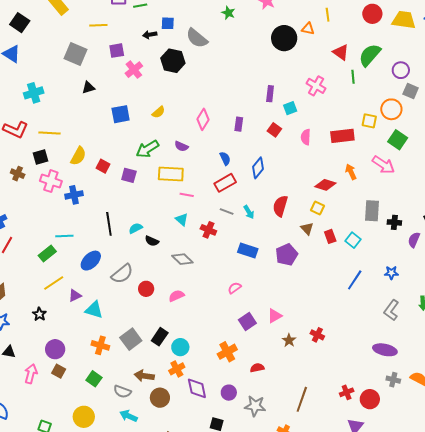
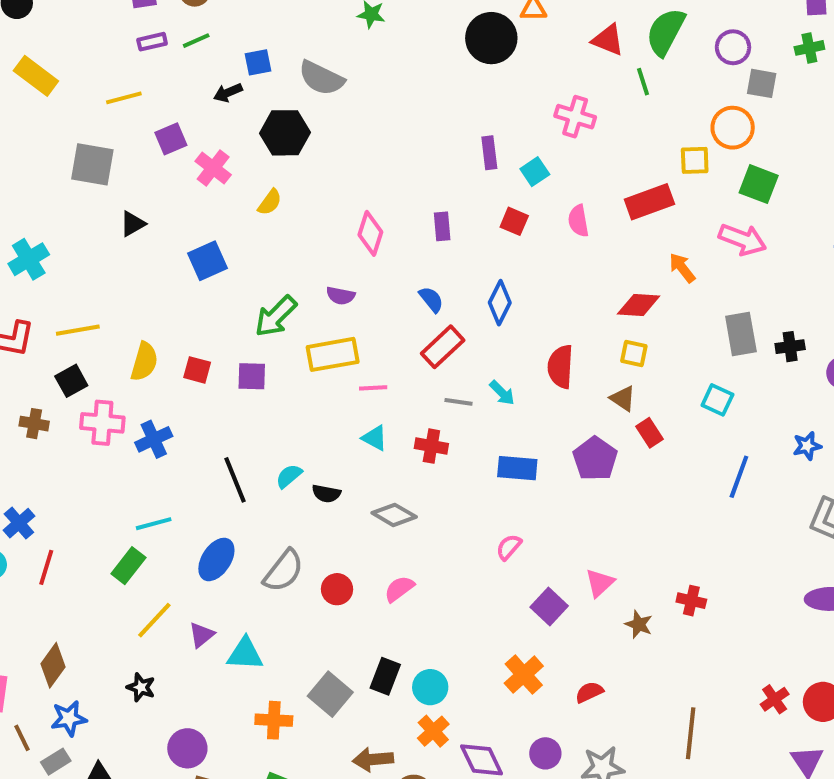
yellow semicircle: (158, 112) -> (270, 202), moved
red rectangle: (330, 236) -> (649, 433), moved

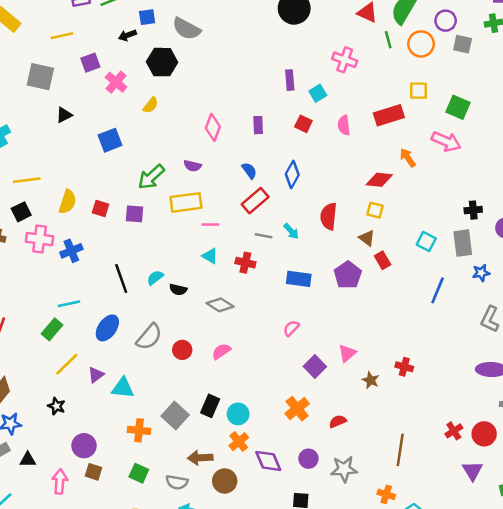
orange circle: (733, 128) -> (421, 44), moved
gray rectangle: (741, 334) -> (463, 243), moved

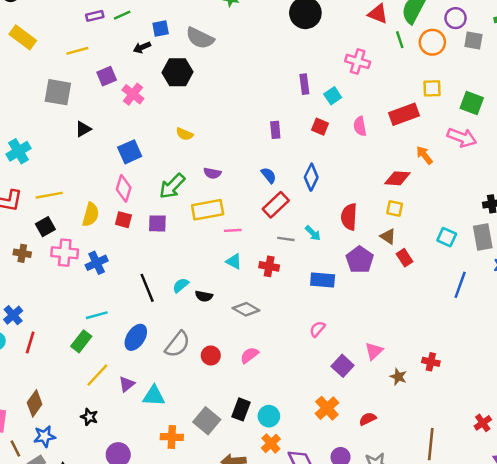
yellow semicircle: (151, 105) -> (185, 134), moved, turned 77
pink diamond: (213, 127) -> (124, 188), moved
purple pentagon: (348, 275) -> (360, 260), moved

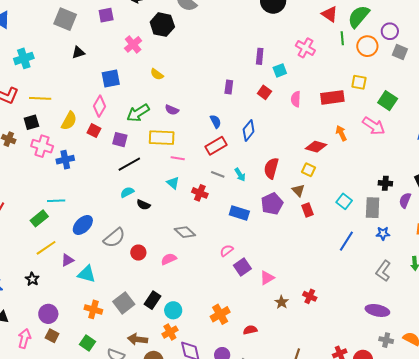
pink cross: (133, 94) -> (133, 44), moved
black line: (147, 288) -> (129, 164), moved, turned 70
gray diamond: (246, 309) -> (185, 232), moved
purple square: (343, 366) -> (242, 267), moved

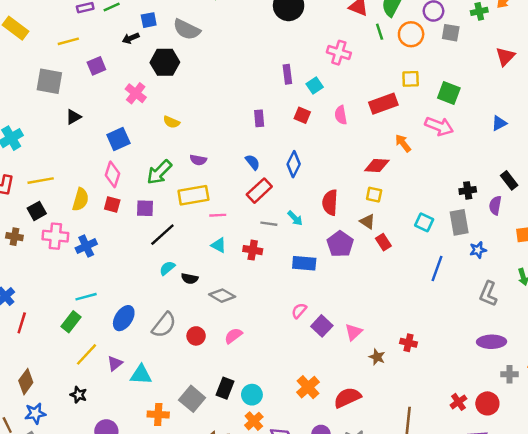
gray diamond: (185, 232) -> (222, 296), moved
red semicircle: (250, 330) -> (347, 398), size x1.6

